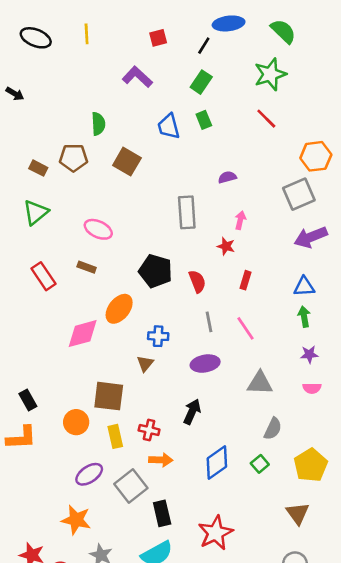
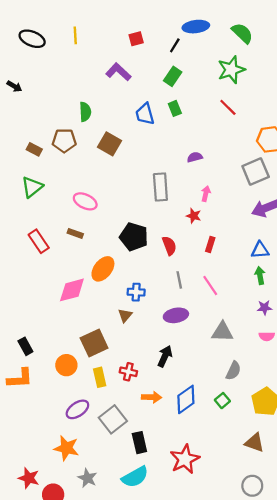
brown square: (109, 396) -> (94, 343), turned -32
orange arrow: (161, 460) -> (152, 397), moved
brown triangle: (298, 513) -> (254, 443), turned -35

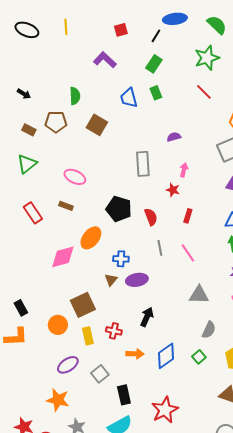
black arrow: (14, 86) -> (24, 94), moved
purple ellipse: (176, 315) -> (137, 280), moved
gray square: (113, 419) -> (100, 374), size x0.7

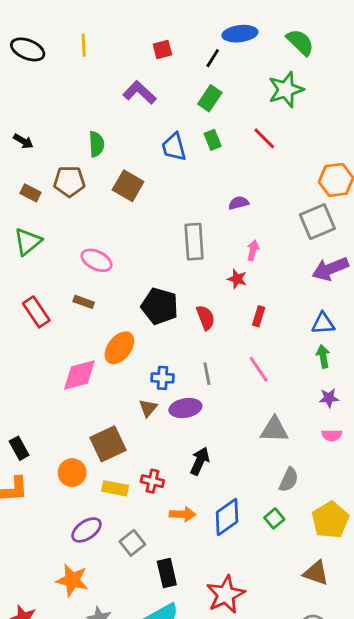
red line: (204, 92) -> (264, 138), moved
gray line: (160, 248) -> (207, 374), moved
yellow rectangle: (88, 336) -> (115, 488), turned -66

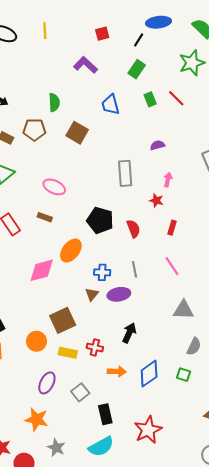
green rectangle: (213, 140) -> (150, 99), moved
green square: (274, 518) -> (183, 375), turned -32
purple ellipse: (86, 530) -> (47, 383), turned -30

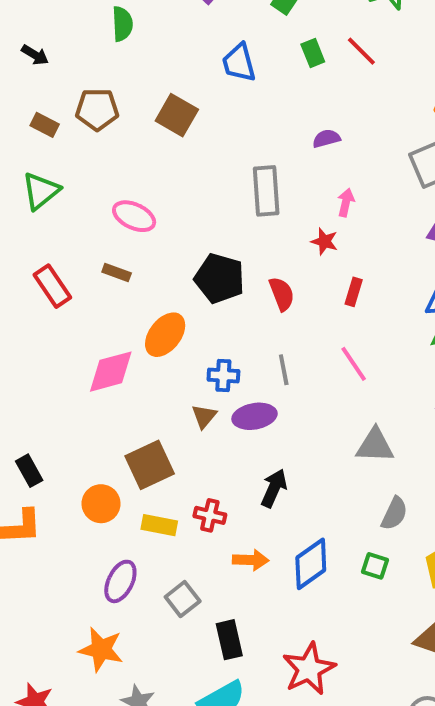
green semicircle: (54, 102) -> (122, 24), moved

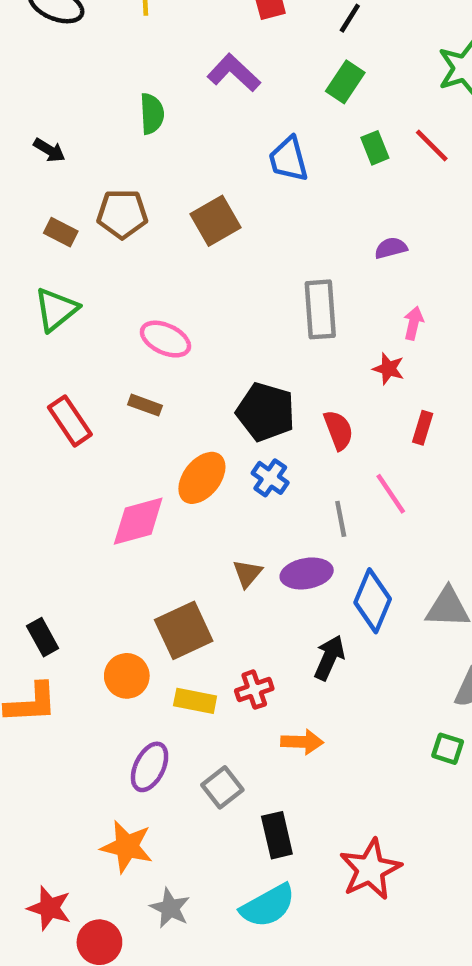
brown square: (177, 115) -> (216, 221), turned 30
pink line: (354, 364) -> (391, 494), moved
blue cross: (223, 375) -> (270, 478), moved, turned 32
red cross: (210, 515) -> (254, 690), turned -32
blue diamond: (311, 564) -> (373, 601), moved, turned -32

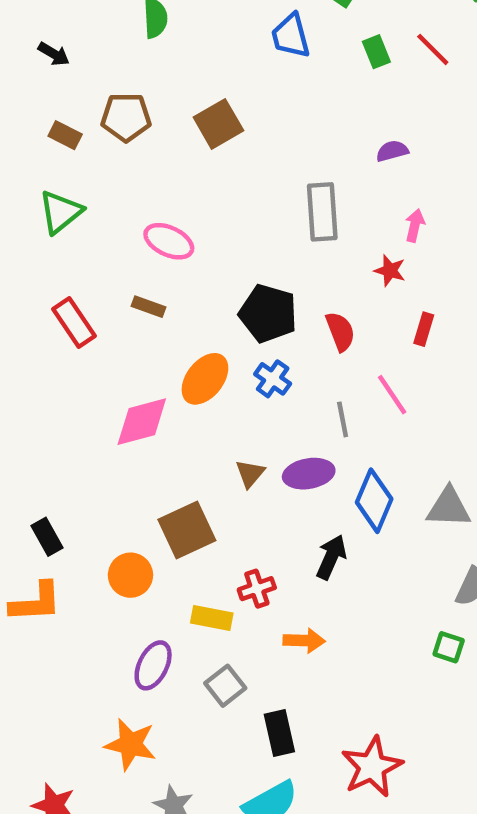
blue trapezoid: (288, 159) -> (291, 36), moved
yellow rectangle: (195, 701) -> (212, 618), moved

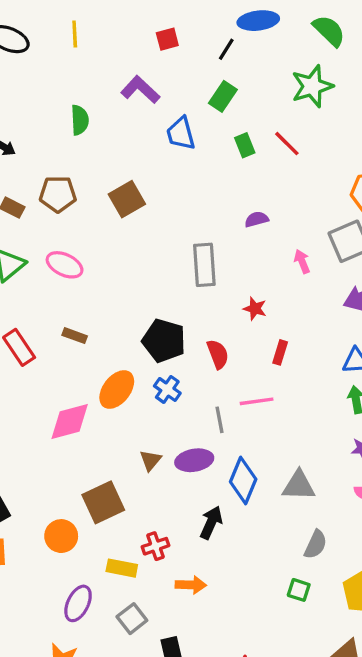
pink arrow: (415, 225) -> (302, 261), moved, turned -35
pink ellipse: (169, 241) -> (65, 265), moved
pink line: (392, 395) -> (257, 401), turned -64

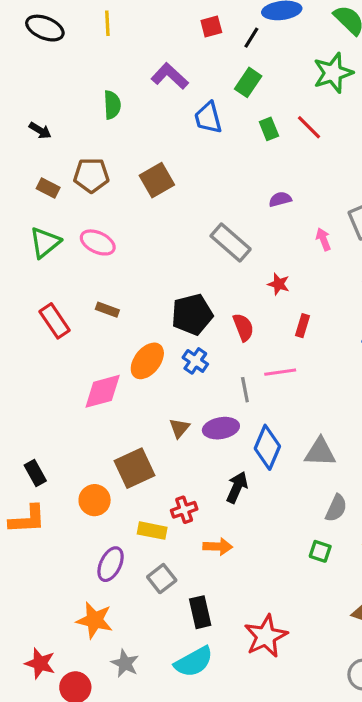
red square: (167, 39) -> (211, 26), moved
gray rectangle: (204, 265) -> (231, 242), turned -45
black pentagon: (164, 341) -> (192, 314), turned -30

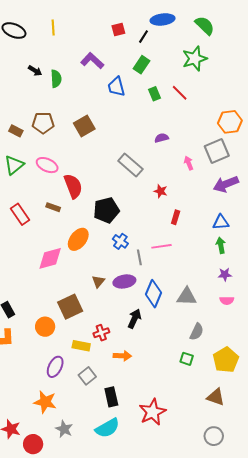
black arrow: (40, 130) -> (35, 71), moved
red semicircle: (243, 327) -> (73, 186), moved, size x1.4
blue cross: (195, 361) -> (120, 241), moved

